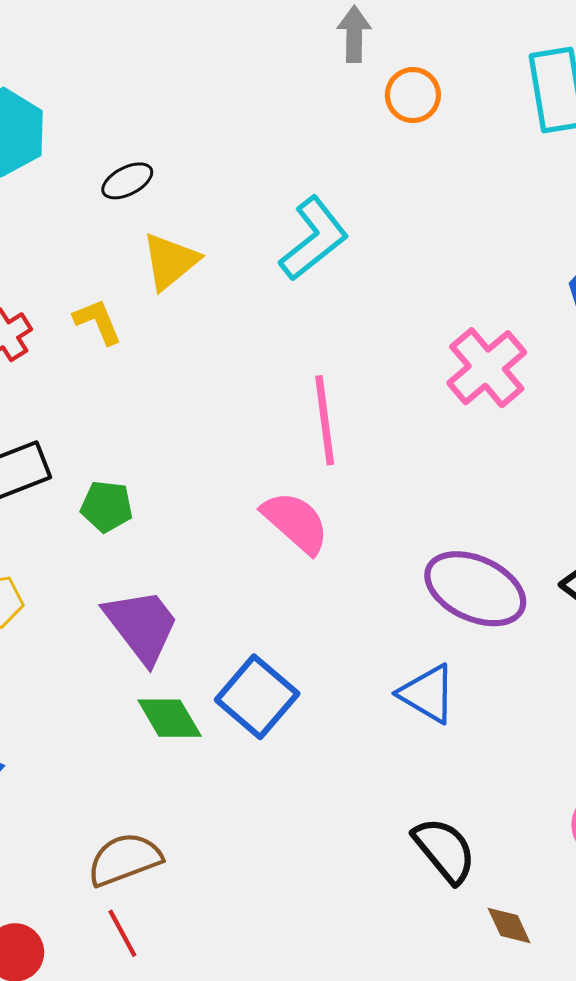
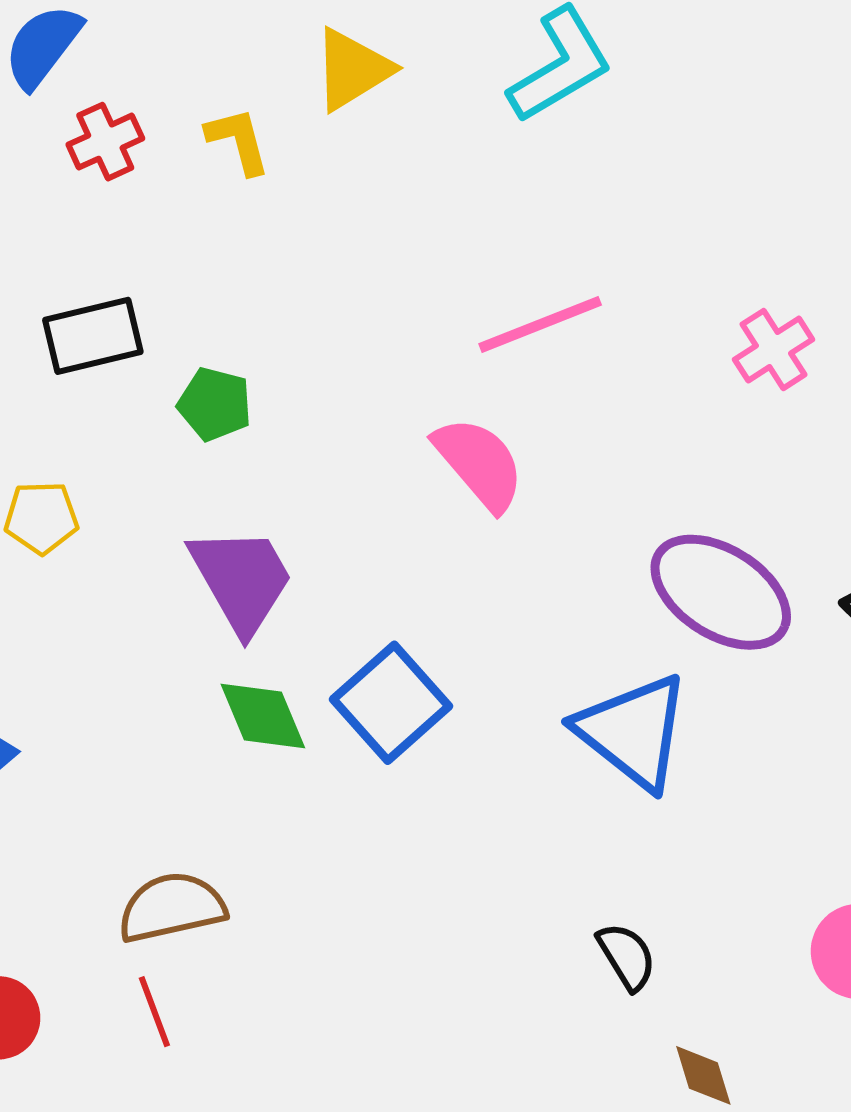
pink cross: (487, 368) -> (774, 349), moved, size x0.7
pink line: (325, 420) -> (540, 324), turned 68
blue triangle: (428, 694) -> (633, 732), size x1.4
black semicircle: (445, 850) -> (627, 956), size x0.7

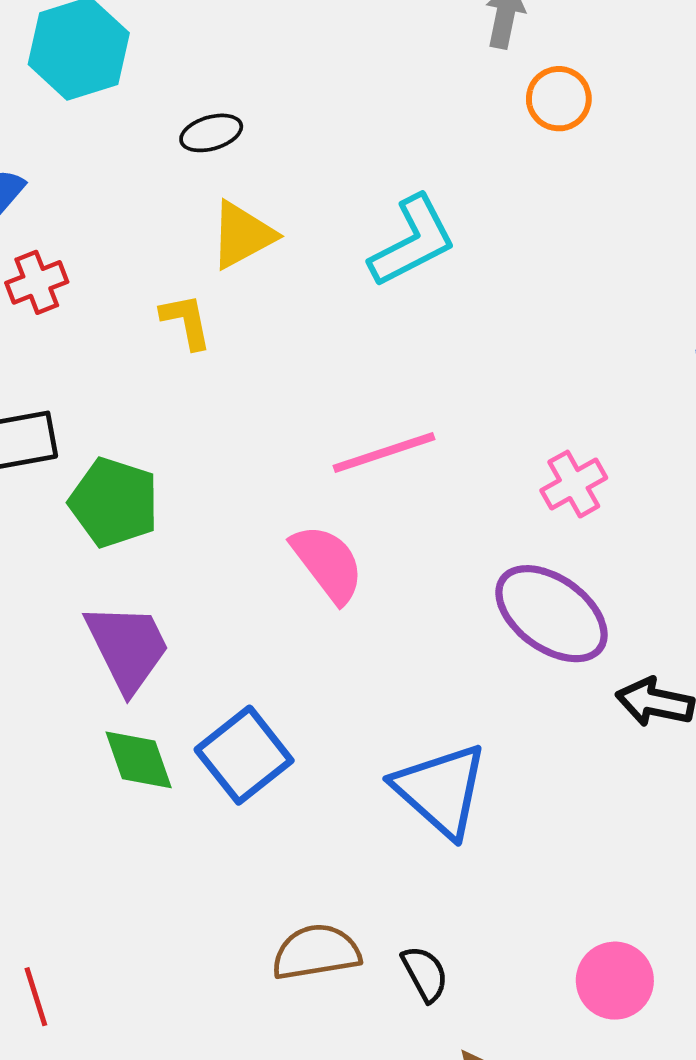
yellow L-shape: (238, 141) -> (186, 321), moved
green pentagon: (215, 404) -> (114, 502), size x1.5
purple ellipse: (721, 592) -> (551, 614), moved
brown semicircle: (172, 907) -> (316, 952), moved

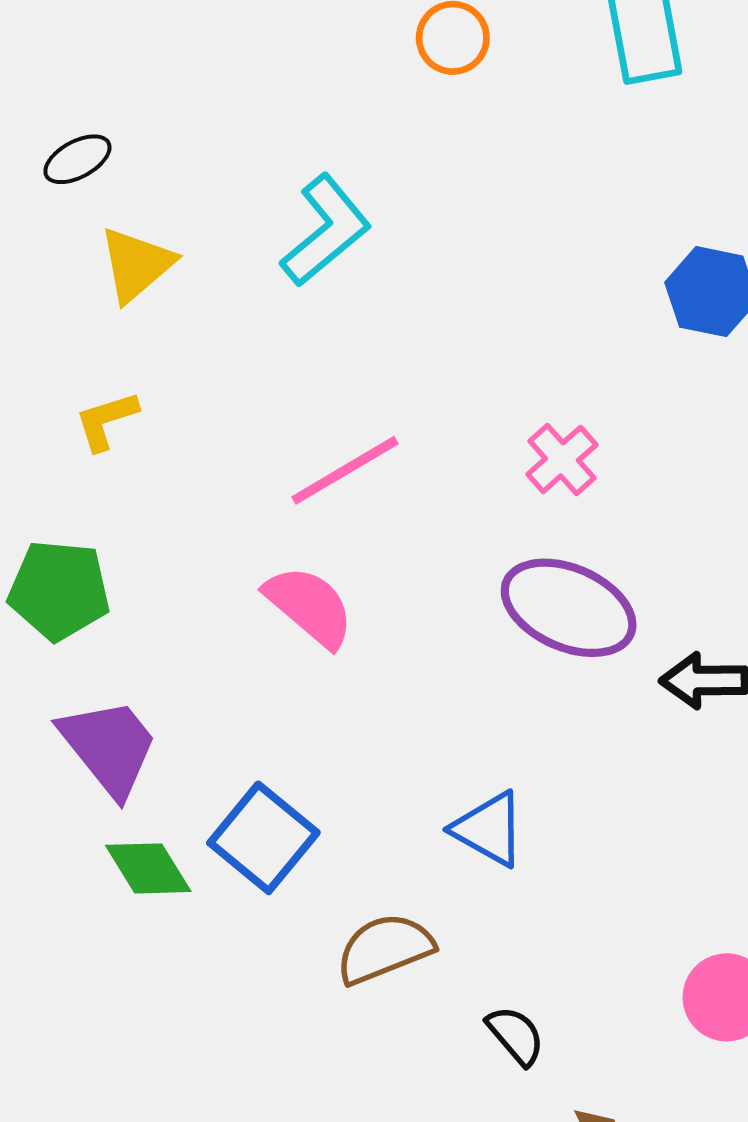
yellow L-shape: (186, 321) -> (106, 421), moved, turned -84
blue triangle: (441, 790) -> (489, 829), size x0.7
brown semicircle: (316, 952) -> (385, 949), moved

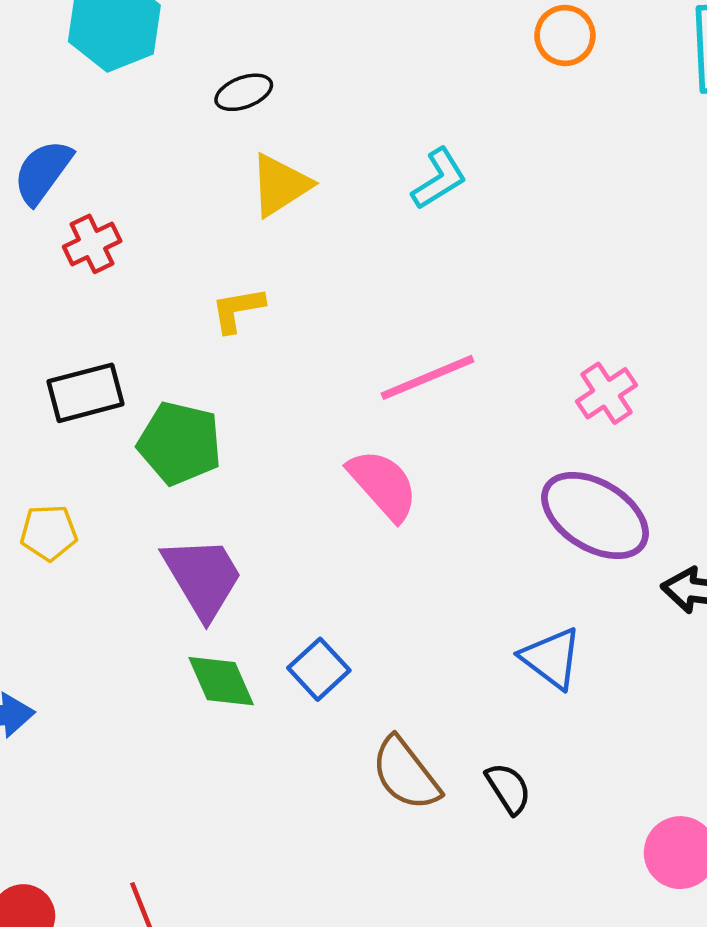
cyan L-shape: (326, 230) -> (439, 179), size x0.7
blue triangle: (489, 829) -> (551, 658), moved
blue square: (263, 838) -> (319, 669), size x0.7
brown semicircle: (385, 949) -> (406, 774), turned -114
black semicircle: (516, 1035) -> (508, 788), moved

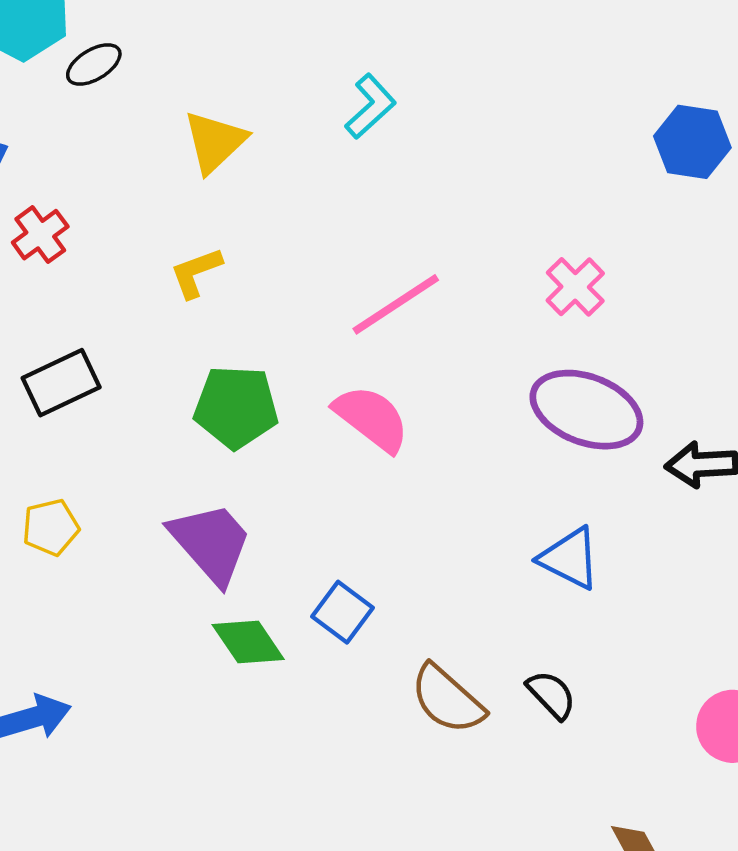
black ellipse: (244, 92) -> (94, 64), moved
green pentagon: (180, 443) -> (236, 407), moved

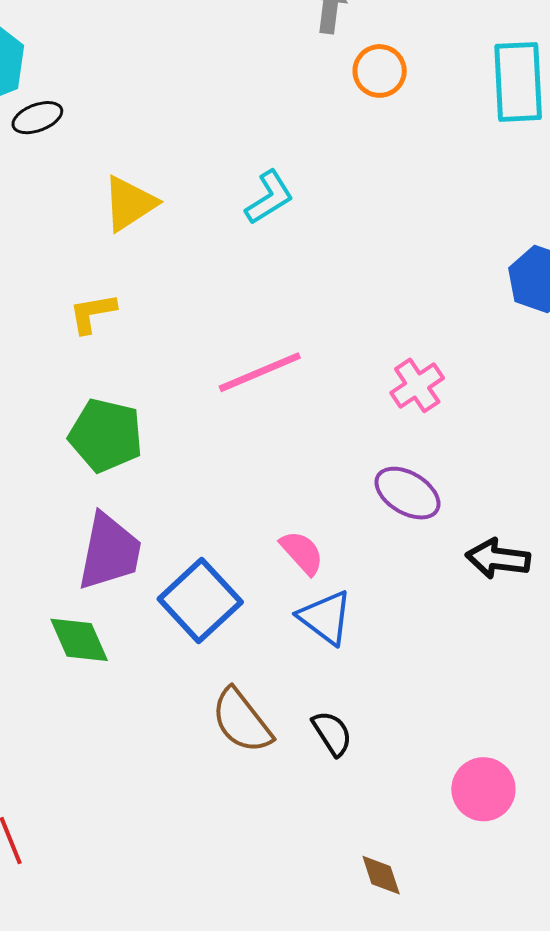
purple ellipse: (586, 410) -> (407, 493), size x0.7
pink semicircle: (372, 418) -> (302, 553), moved, size x0.7
purple trapezoid: (211, 543) -> (109, 552), moved, turned 42
blue triangle: (570, 558) -> (325, 617), moved
blue square: (343, 612) -> (200, 601), moved, size x1.5

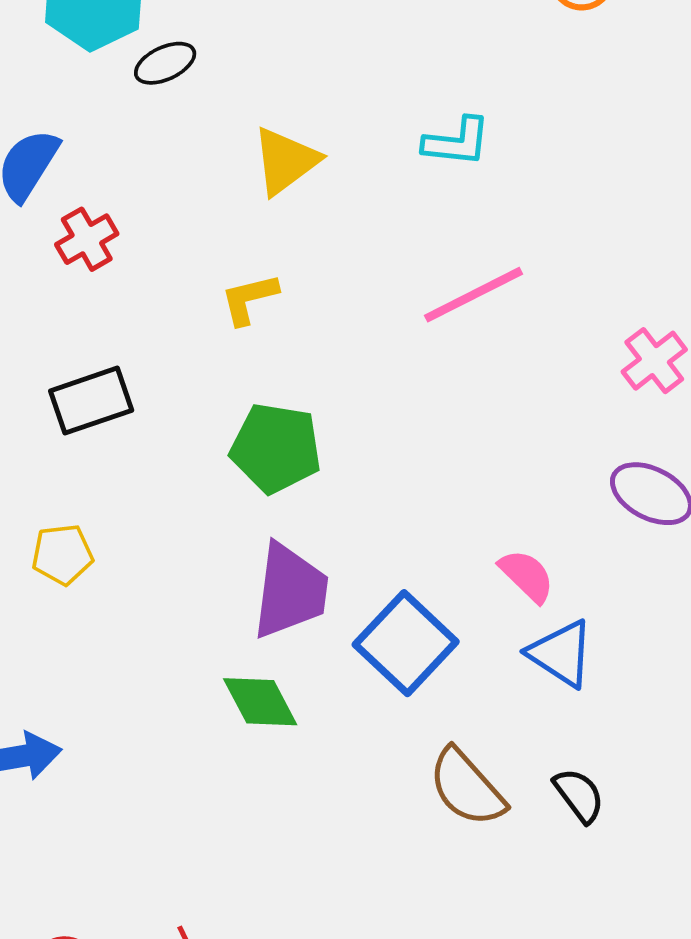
cyan L-shape: (269, 197) -> (457, 142), turned 42
pink line: (260, 372) -> (473, 295), moved

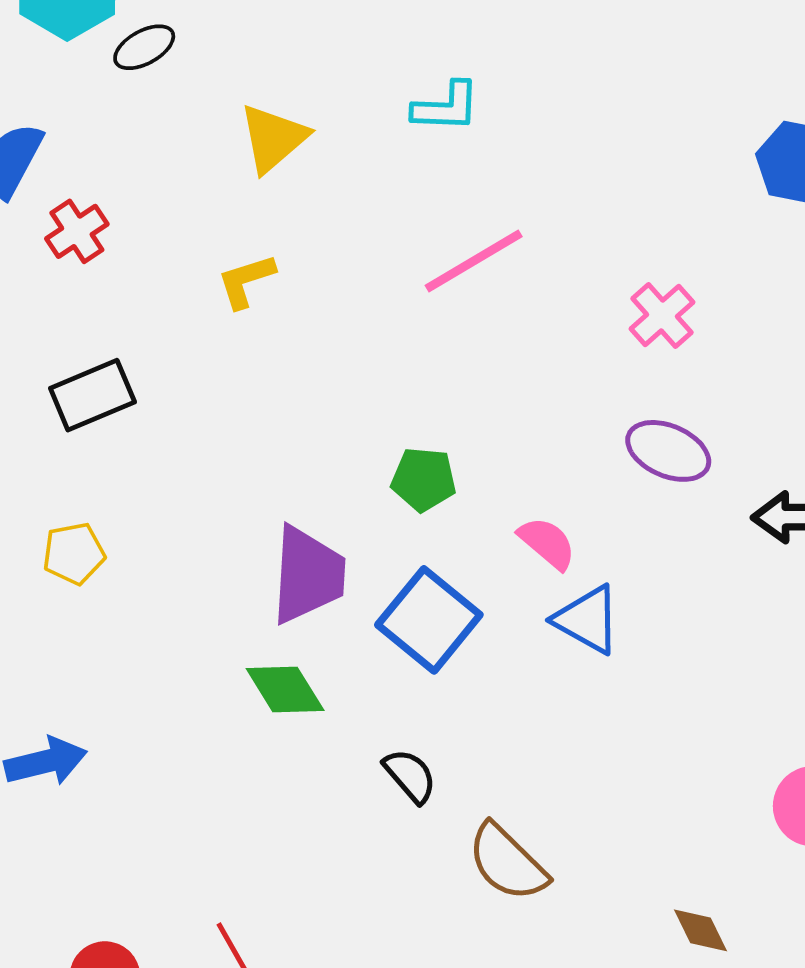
green pentagon: (276, 448) -> (424, 479), moved, size x0.7
brown semicircle: (467, 787) -> (507, 862), moved
black semicircle: (579, 795) -> (410, 776), moved

